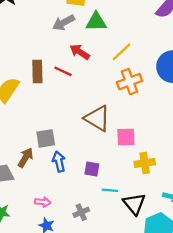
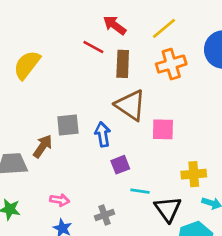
brown rectangle: (37, 71) -> (123, 64), moved
blue arrow: (59, 162) -> (103, 134), moved
yellow cross: (145, 163) -> (194, 174), moved
purple square: (92, 169) -> (120, 165), turned -35

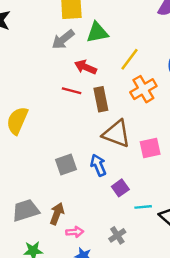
brown arrow: (43, 146) -> (57, 214), moved

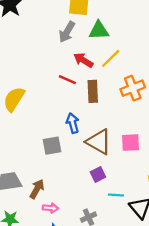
gray arrow: (63, 39) -> (67, 32), turned -30
yellow line: (129, 59) -> (111, 58), moved
brown triangle: (117, 134) -> (99, 142), moved
blue arrow: (98, 165) -> (73, 123), moved

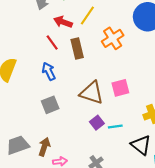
red line: (67, 80) -> (52, 42), turned 42
blue arrow: (73, 123) -> (49, 71), moved
cyan line: (116, 195) -> (115, 126), moved

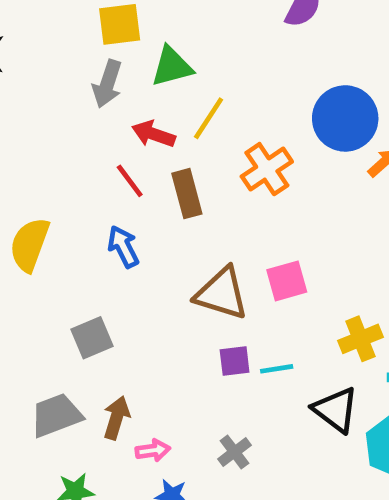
gray square: (50, 105) -> (92, 338), moved
purple square: (97, 123) -> (235, 361), turned 32

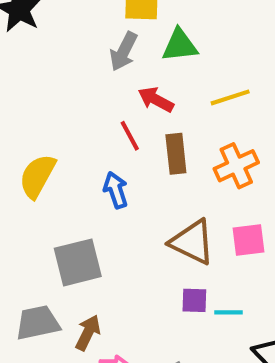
yellow line: (209, 118) -> (230, 97), moved, turned 30
orange cross: (267, 169) -> (236, 166), moved
gray square: (92, 338) -> (78, 262), size x1.4

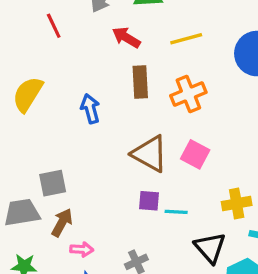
red line: (130, 136) -> (54, 26), moved
pink square: (248, 240) -> (195, 154), turned 32
gray square: (78, 262) -> (53, 183), moved, size x0.7

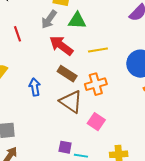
red arrow: (126, 37) -> (61, 46), size x1.4
brown rectangle: (140, 82) -> (67, 74), turned -60
brown triangle: (150, 154) -> (71, 102), moved

